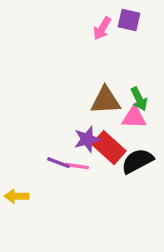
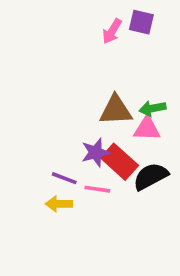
green arrow: (139, 99) -> (152, 108), turned 105
pink line: (77, 166) -> (97, 189), moved
yellow arrow: (17, 196) -> (59, 204), moved

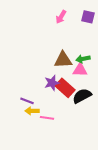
purple square: (141, 22) -> (88, 17), moved
purple line: (64, 178) -> (27, 101), moved
pink line: (97, 189) -> (47, 118), moved

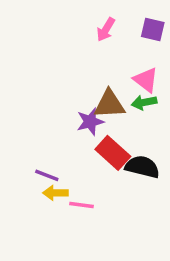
pink triangle: (80, 70) -> (146, 80), moved, turned 35
purple star: (52, 83) -> (90, 122), moved
black semicircle: (82, 96) -> (142, 167), turned 42

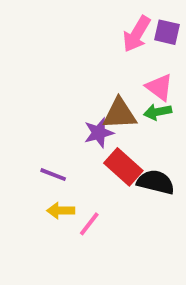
pink arrow: (106, 29) -> (137, 34), moved, size x1.4
purple line: (47, 175) -> (53, 175), moved
pink line: (82, 205) -> (89, 224), turned -60

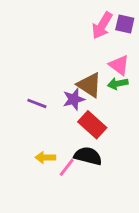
brown triangle: (120, 114) -> (89, 85), turned 36
purple line: (53, 175) -> (37, 103), moved
black semicircle: (156, 182) -> (88, 156), moved

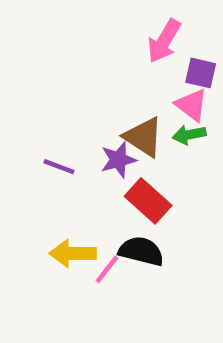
purple square: (125, 24) -> (201, 73), moved
yellow arrow: (45, 157) -> (73, 253), size x1.4

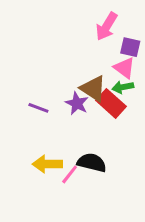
purple star: (118, 160) -> (77, 103), turned -30
red rectangle: (148, 201) -> (111, 103), moved

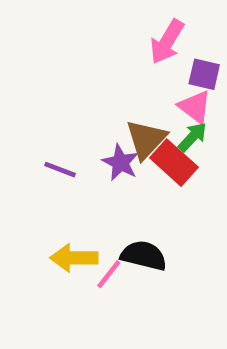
green arrow: (123, 87) -> (193, 137), turned 144
brown triangle: (93, 89) -> (146, 139), turned 40

